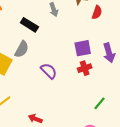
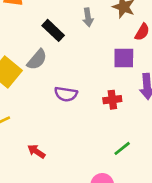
purple square: (83, 48) -> (124, 58), moved
purple semicircle: (49, 71) -> (66, 94), turned 132

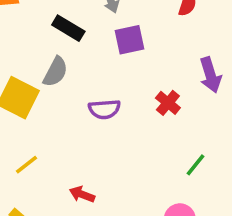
purple square: (124, 58) -> (130, 40), moved
red cross: (112, 100) -> (168, 103), turned -30

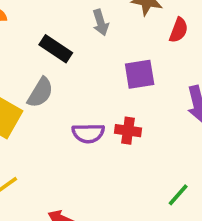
purple square: (130, 40) -> (140, 74), moved
red cross: (168, 103) -> (128, 131), moved, turned -35

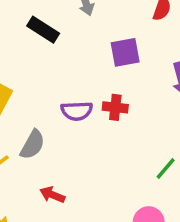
gray semicircle: (40, 92) -> (32, 145), moved

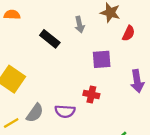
purple semicircle: (77, 111) -> (65, 111), moved

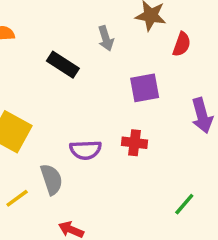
purple semicircle: (65, 111) -> (86, 150), moved
gray semicircle: (35, 113) -> (51, 179), turned -48

